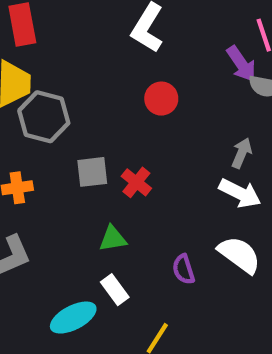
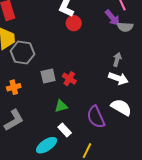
red circle: (161, 99) -> (74, 23), moved
purple semicircle: (184, 269) -> (96, 117), size x1.6

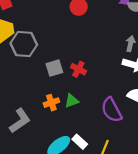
orange cross: (14, 87) -> (51, 103), moved
white rectangle: (65, 130) -> (80, 142), moved

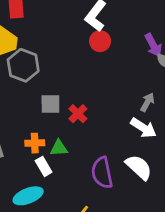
white rectangle: (80, 142) -> (44, 166), moved

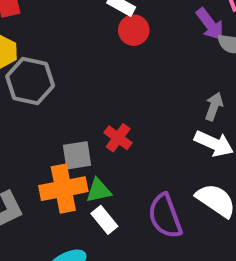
gray square: (50, 104) -> (77, 155), moved
orange cross: (35, 143) -> (63, 189), size x1.6
white rectangle: (44, 166) -> (104, 220), moved

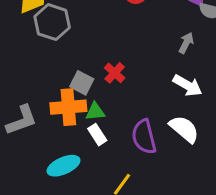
gray arrow: (214, 106) -> (186, 43), moved
gray square: (77, 155) -> (82, 83), turned 30

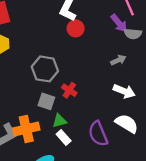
gray hexagon: (52, 22) -> (45, 69), moved
gray arrow: (186, 43) -> (118, 60), turned 48
orange cross: (68, 107) -> (26, 129), moved

